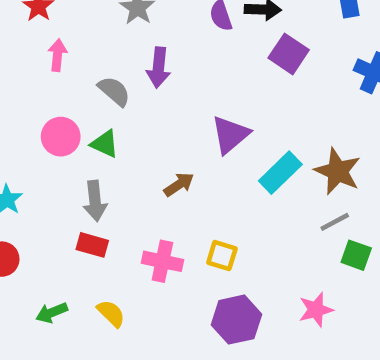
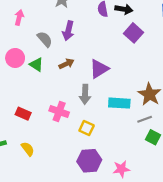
cyan rectangle: (280, 173) -> (119, 103), moved, turned 40
brown arrow: (179, 184) -> (66, 64), moved
gray arrow: (95, 201) -> (85, 94), moved
pink cross: (162, 261) -> (59, 112), moved
pink star: (316, 310) -> (121, 169), moved

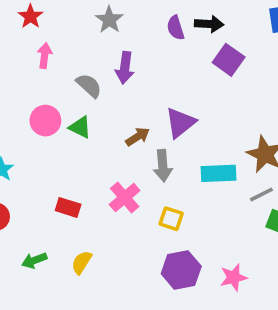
brown arrow: (66, 64) -> (138, 137), moved
pink cross: (59, 112) -> (125, 197), turned 36
yellow semicircle: (28, 149) -> (82, 262), turned -104

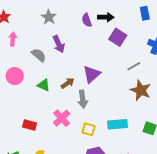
purple arrow: (125, 68) -> (59, 44), turned -30
green triangle: (80, 127) -> (44, 85), moved
cyan rectangle: (219, 173) -> (118, 124), moved
gray line: (261, 194) -> (134, 66), moved

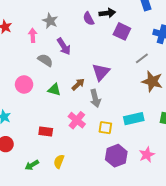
pink arrow: (13, 39) -> (33, 35), moved

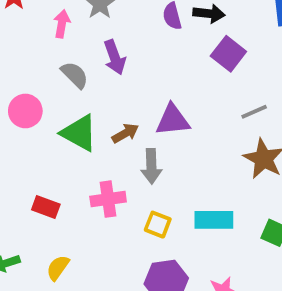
purple triangle: (101, 72) -> (173, 120), turned 30
green triangle: (54, 90) -> (79, 133), size x1.5
pink cross: (77, 120) -> (108, 199), turned 30

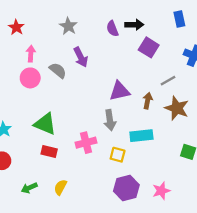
pink arrow: (62, 24) -> (31, 54), moved
pink circle: (25, 111) -> (30, 78), moved
green triangle: (79, 133) -> (45, 124), moved
brown arrow: (125, 133) -> (148, 101), moved, turned -42
cyan rectangle: (214, 220) -> (141, 136), moved

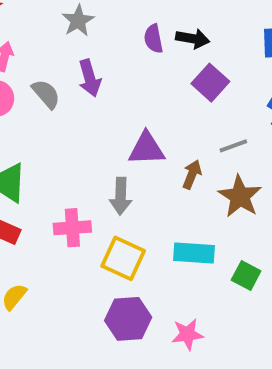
cyan rectangle: (141, 136) -> (194, 253), moved
yellow square: (118, 155) -> (123, 258), size x1.5

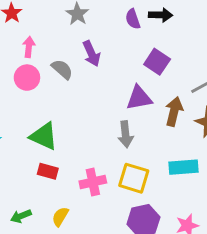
purple square: (210, 83) -> (157, 62), moved
brown arrow: (192, 174) -> (174, 111), size x1.4
pink cross: (72, 228) -> (93, 182), moved

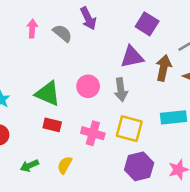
pink arrow: (29, 47) -> (32, 29), moved
pink circle: (27, 78) -> (88, 86), moved
pink cross: (93, 182) -> (93, 133), turned 30

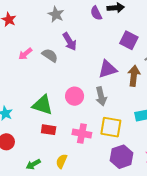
purple square: (147, 24) -> (129, 40), moved
pink arrow: (32, 29) -> (25, 54), turned -128

